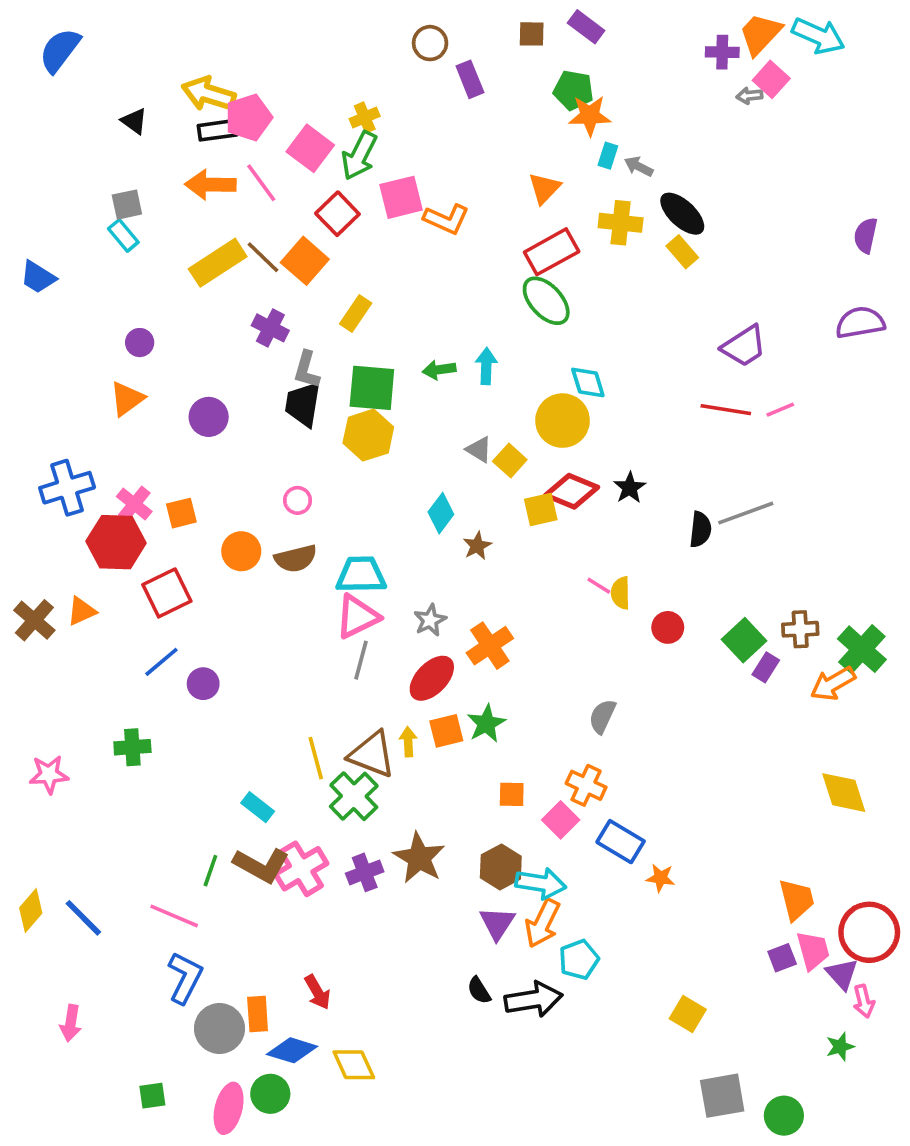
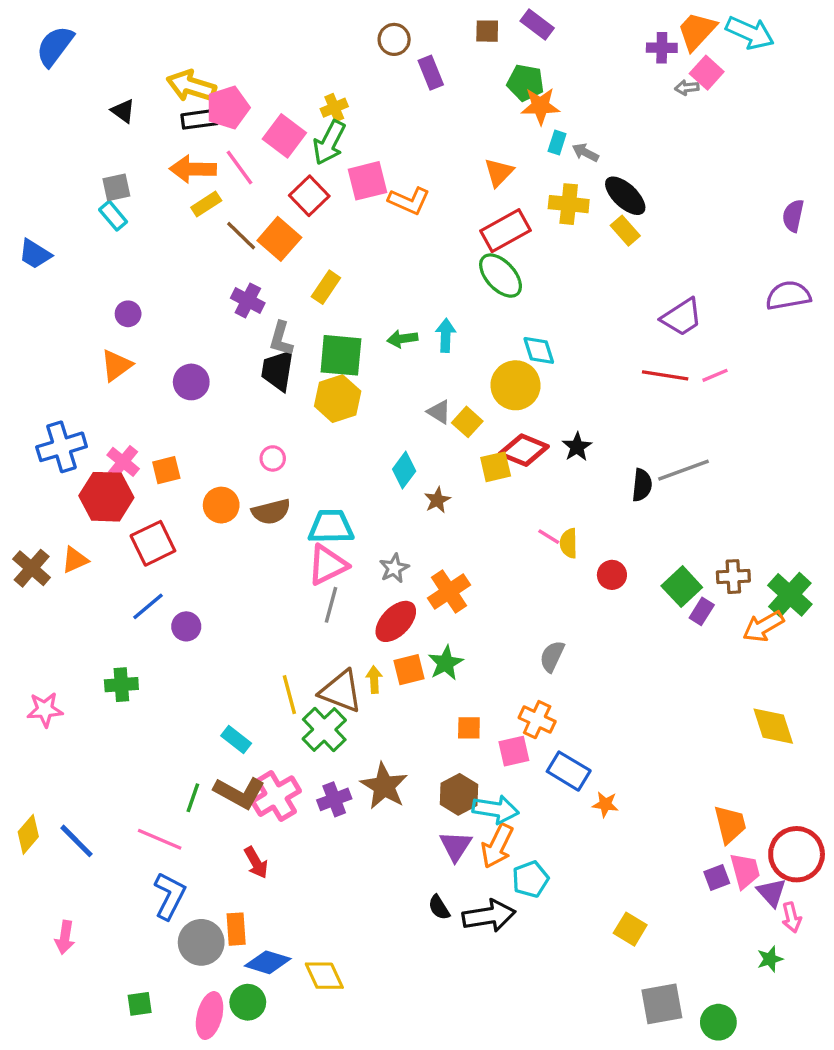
yellow rectangle: (218, 263) -> (206, 204), moved, size x0.6
pink square: (561, 820) -> (514, 751), turned 32
red arrow: (317, 992) -> (256, 863), moved

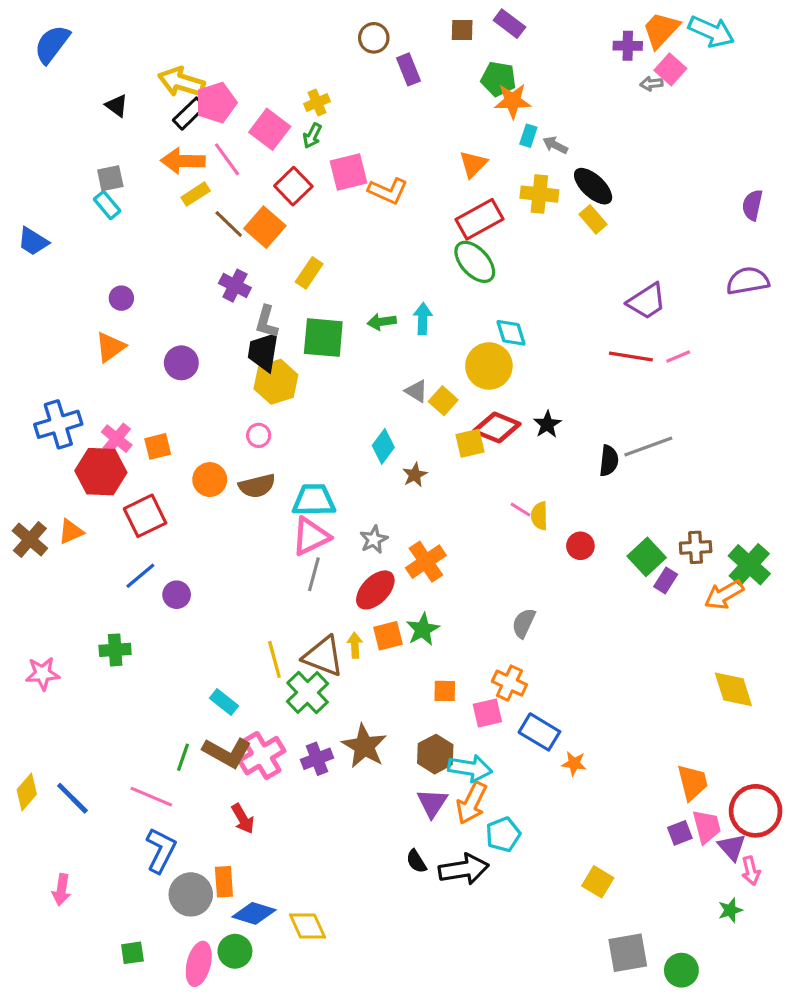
black rectangle: (200, 119) -> (189, 114), turned -36
green arrow: (329, 143) -> (312, 136), size x0.6
yellow hexagon: (338, 399) -> (276, 382), moved

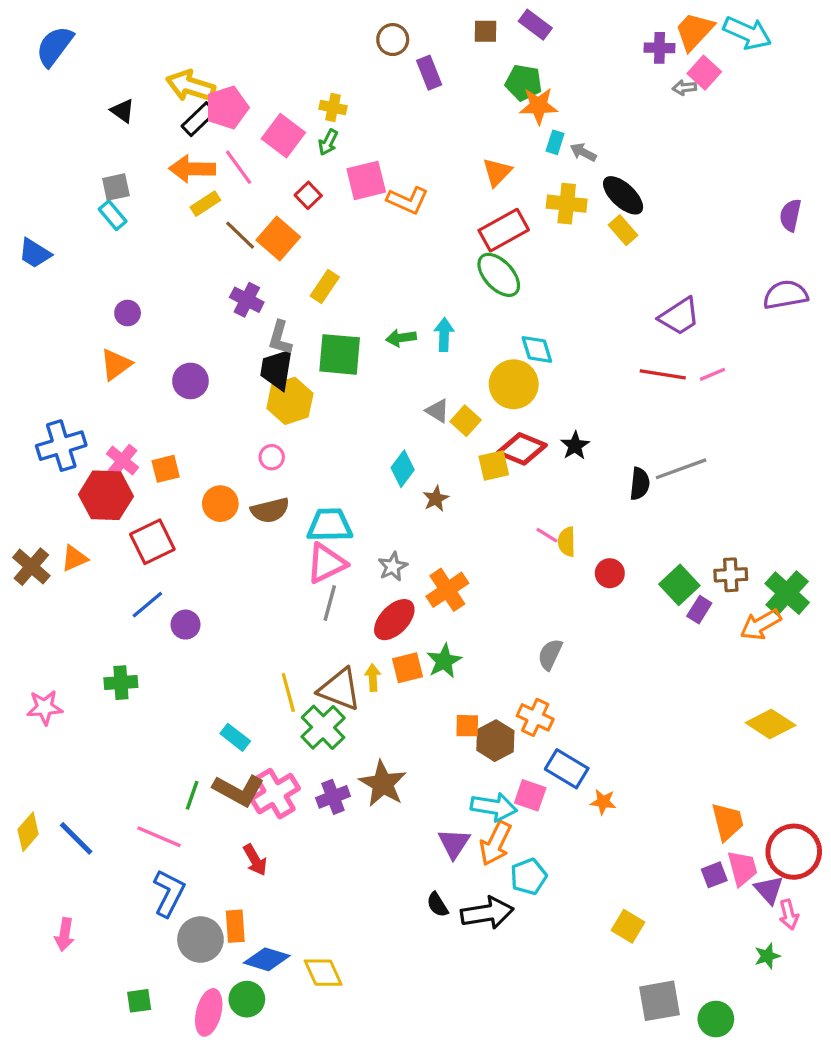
yellow cross: (317, 103) -> (333, 108), turned 35
red square: (293, 186) -> (308, 195), size x0.7
yellow diamond: (733, 689) -> (771, 724), turned -39
pink square: (487, 713) -> (530, 795), moved, turned 32
brown hexagon: (435, 754) -> (495, 741), moved

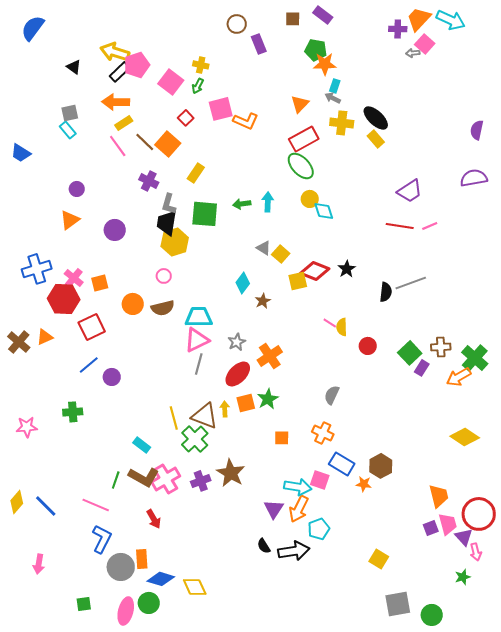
gray arrow: (583, 152) -> (333, 98), moved
pink line: (239, 167) -> (118, 146), moved
yellow circle: (514, 384) -> (310, 199), moved, size x0.6
brown hexagon: (495, 741) -> (381, 466), moved

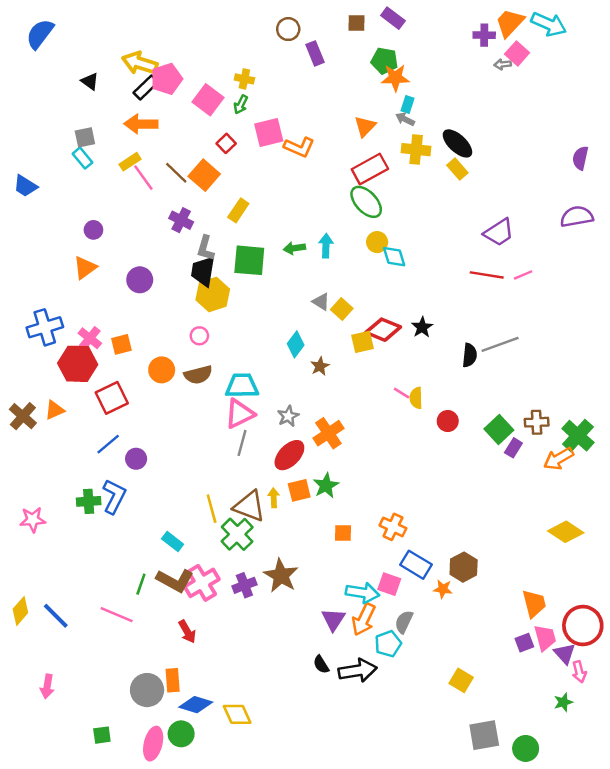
yellow rectangle: (124, 123) -> (130, 162), moved
gray semicircle: (332, 395) -> (404, 622), moved
blue L-shape: (102, 539) -> (114, 496), moved

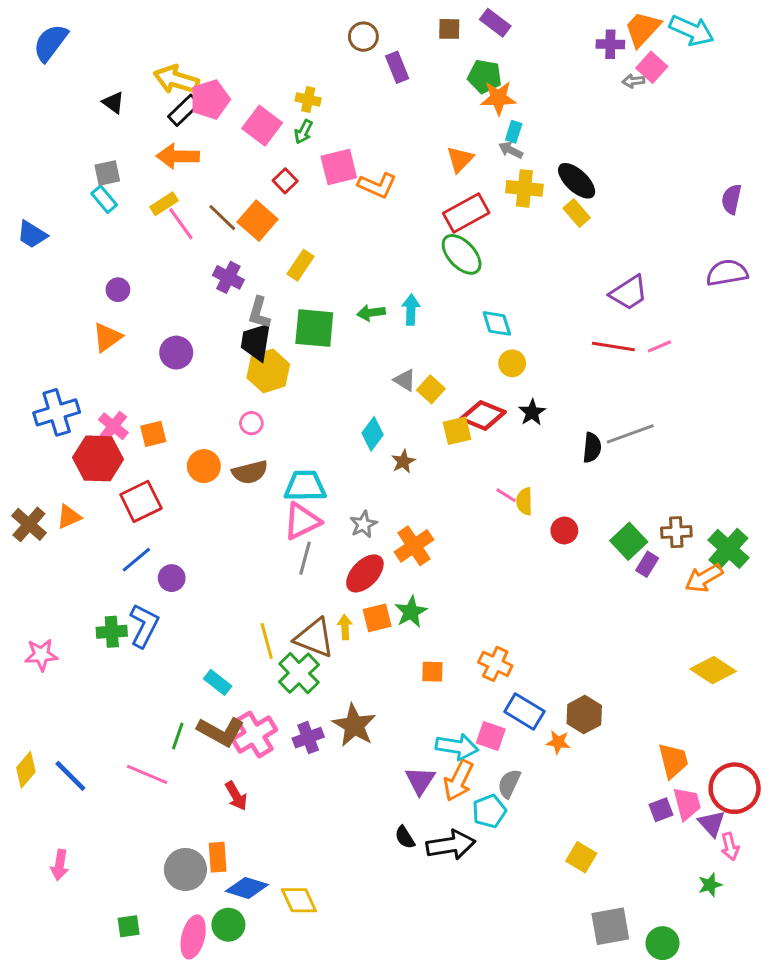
yellow circle: (377, 242) -> (512, 363), moved

